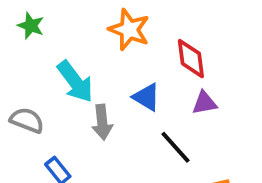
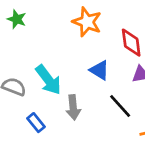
cyan arrow: (75, 82) -> (48, 80), moved
gray arrow: (102, 122) -> (73, 107), moved

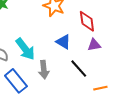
blue rectangle: (36, 123) -> (16, 81), size x1.6

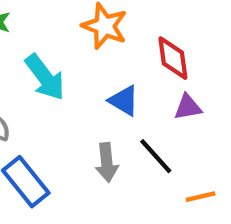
cyan arrow: (25, 49) -> (45, 77), moved
gray arrow: (44, 70) -> (107, 162), moved

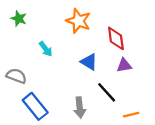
cyan arrow: (45, 77) -> (46, 49), size x0.6
gray arrow: (107, 162) -> (80, 108), moved

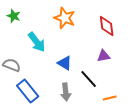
red diamond: (116, 38) -> (107, 26), moved
cyan arrow: (46, 49) -> (37, 42), size x1.5
blue triangle: (89, 62) -> (65, 63), moved

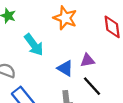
purple triangle: (104, 56) -> (88, 60), moved

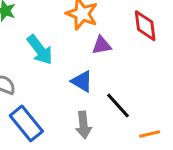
purple triangle: (88, 60) -> (102, 45), moved

